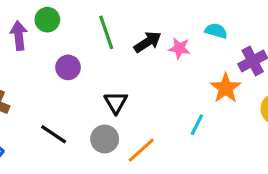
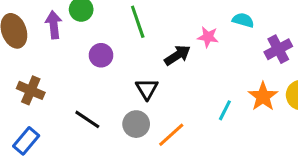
black arrow: (148, 42) -> (177, 55), moved
orange star: (226, 88) -> (263, 97), moved

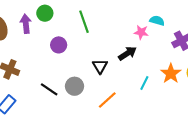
pink star: (208, 37) -> (141, 32), moved
black arrow: (177, 55) -> (127, 53), moved
black triangle: (147, 89) -> (100, 66), moved
gray circle: (136, 124) -> (75, 86), moved

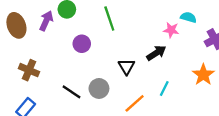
purple arrow: (26, 24) -> (46, 21), turned 30
cyan line: (144, 83) -> (164, 88), moved

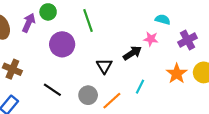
pink star: (171, 30) -> (151, 39), moved
purple circle: (82, 44) -> (62, 44), size x1.5
gray circle: (99, 88) -> (88, 95), moved

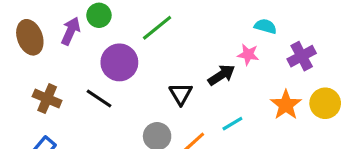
green line: (88, 21) -> (157, 28), turned 70
cyan line: (140, 87) -> (232, 124), turned 32
black line: (52, 90) -> (99, 99), moved

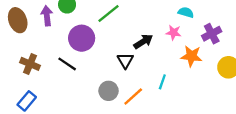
purple arrow: (71, 31) -> (47, 16), turned -30
black arrow: (221, 75) -> (143, 42), moved
orange star: (286, 105) -> (191, 56), moved, turned -30
cyan line: (232, 124) -> (162, 82), turned -40

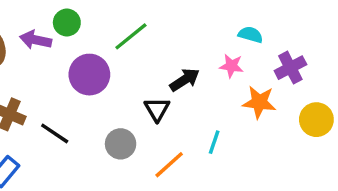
purple arrow: (47, 16) -> (36, 40), turned -72
black line: (67, 64) -> (55, 133), moved
gray circle: (109, 91) -> (121, 144), moved

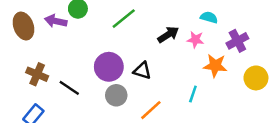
purple circle: (89, 75) -> (109, 67), moved
black arrow: (185, 80) -> (168, 35), moved
black triangle: (157, 109) -> (142, 71), turned -42
cyan line: (214, 142) -> (193, 94), moved

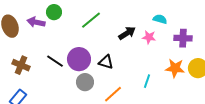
purple cross: (237, 41) -> (183, 38), turned 30
orange star: (215, 66) -> (175, 68), moved
black line: (69, 88) -> (55, 61), moved

